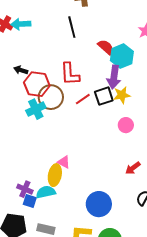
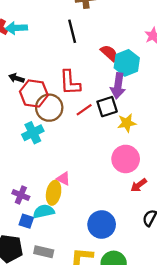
yellow star: (122, 95) -> (127, 123), moved
cyan cross: (36, 109) -> (33, 133), moved
pink circle: (126, 125) -> (126, 159), moved, size x1.6
purple cross: (25, 189) -> (21, 195), moved

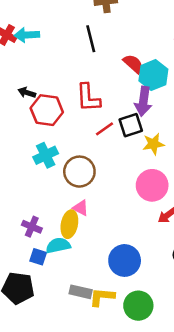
brown circle: (49, 108) -> (79, 172), moved
gray rectangle: (44, 252) -> (81, 292), moved

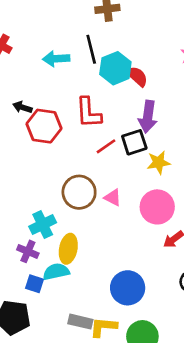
cyan arrow: (27, 35) -> (56, 59), moved
cyan hexagon: (153, 75) -> (115, 68), moved
cyan cross: (46, 155) -> (43, 224), moved
pink triangle: (81, 208) -> (113, 198), moved

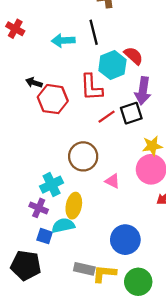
cyan hexagon: (115, 68) -> (112, 65), moved
yellow star: (159, 162) -> (152, 146), moved
pink triangle: (113, 198) -> (112, 181), moved

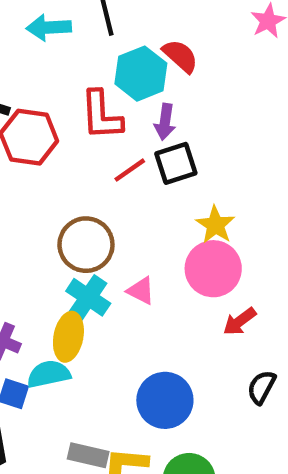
purple arrow: (143, 91) -> (165, 122), moved, size x0.7
yellow star: (152, 146) -> (215, 225), turned -30
cyan cross: (52, 185) -> (88, 297), moved, turned -30

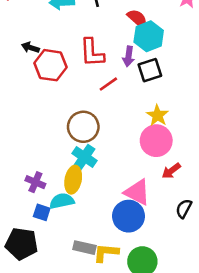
cyan hexagon: (141, 74) -> (149, 36), moved
black square: (176, 163) -> (150, 70), moved
pink triangle: (141, 291) -> (137, 192), moved, size x1.6

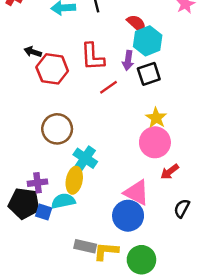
brown circle: (83, 127) -> (57, 129), moved
purple cross: (35, 182) -> (38, 183), turned -30
black pentagon: (22, 244) -> (24, 203), moved

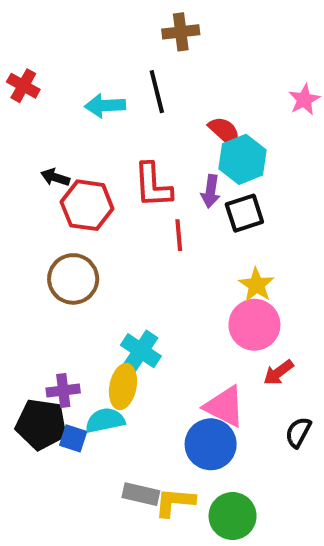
red line: (108, 87) -> (179, 235), turned -60
brown circle: (57, 129) -> (73, 279), moved

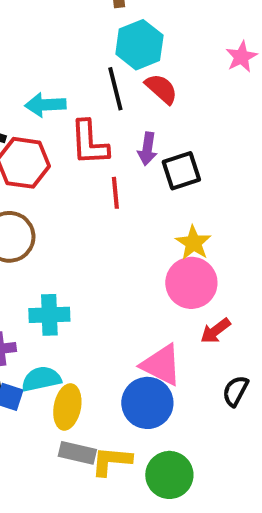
black line: (157, 92) -> (115, 89), moved
cyan arrow: (105, 106) -> (45, 105), moved
cyan hexagon: (242, 159) -> (139, 45), moved
cyan cross: (141, 351) -> (49, 315), moved, turned -36
yellow ellipse: (123, 387) -> (67, 407), moved

